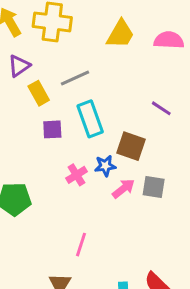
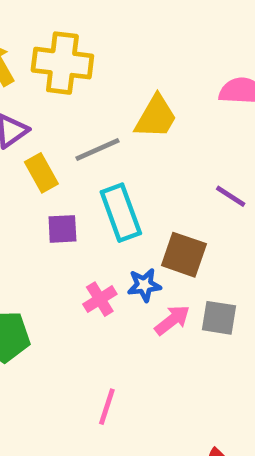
yellow trapezoid: (120, 34) -> (156, 117), moved

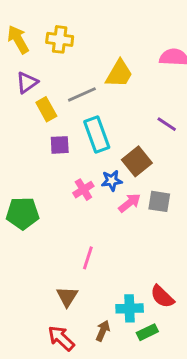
yellow cross: (62, 63) -> (60, 39), size x0.7
brown square: (184, 255) -> (137, 161), turned 32

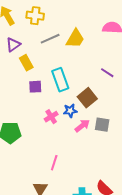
gray line: (82, 94) -> (50, 39), moved

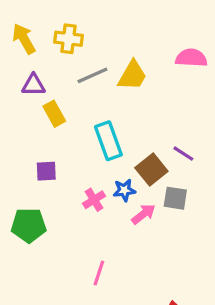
purple triangle: (13, 45) -> (33, 85), turned 35
purple line: (107, 73) -> (183, 154), moved
purple square: (35, 87) -> (46, 171), moved
gray square: (102, 125) -> (175, 198), moved

